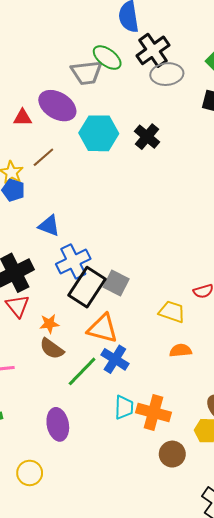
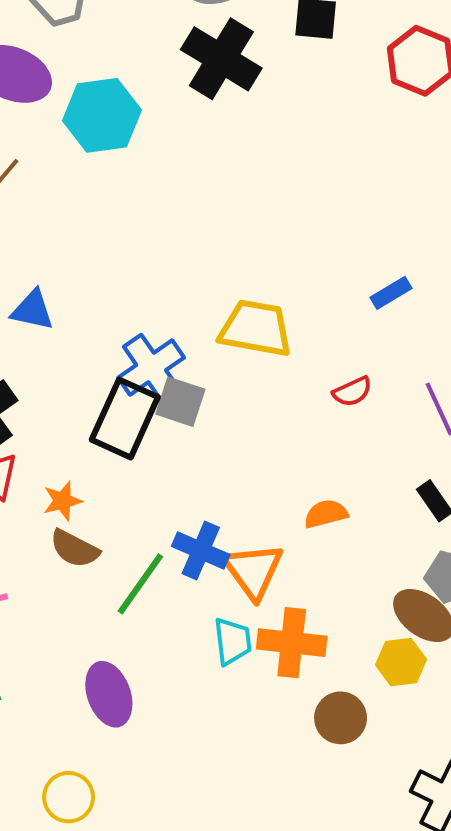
black cross: (147, 137) -> (221, 59), moved, size x1.5
blue cross: (73, 261) -> (151, 368), moved
yellow trapezoid: (172, 312) -> (256, 328), moved, size x1.4
orange triangle: (103, 328) -> (253, 571), moved, turned 48

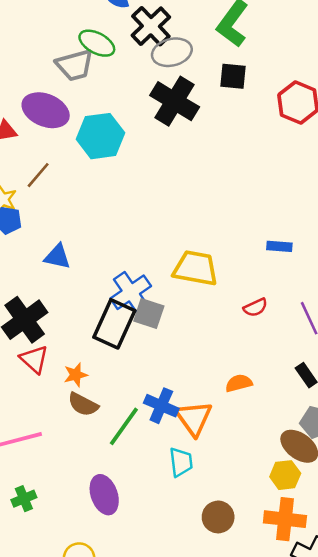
blue rectangle: (391, 293) -> (279, 246), turned 35
orange cross: (292, 643) -> (285, 519), moved
brown circle: (341, 718) -> (218, 517), moved

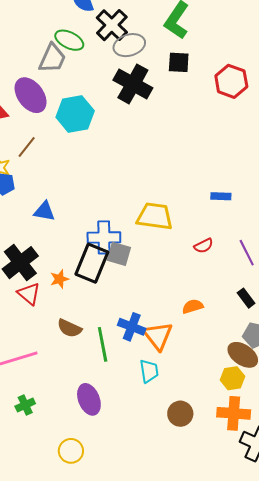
gray trapezoid: (75, 65) -> (52, 58), turned -48
purple ellipse: (46, 110) -> (31, 95), turned 33
blue cross: (131, 292) -> (104, 237), turned 36
orange star: (76, 375) -> (59, 279), moved
green line: (124, 426) -> (103, 344), turned -44

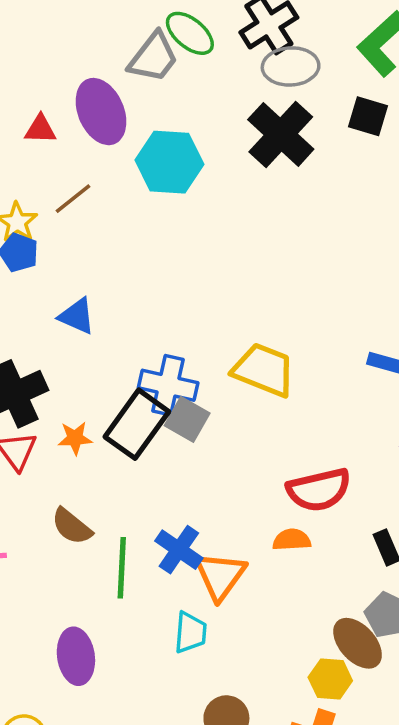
red semicircle: (204, 246) -> (319, 490), moved, size x1.8

